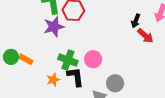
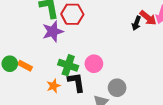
red arrow: (145, 36) -> (148, 18), moved

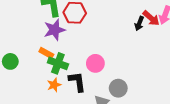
green cross: (68, 65) -> (58, 63), moved
orange rectangle: (25, 66) -> (46, 53), moved

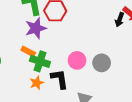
gray circle: (118, 88) -> (102, 63), moved

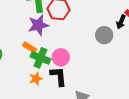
pink circle: (77, 60) -> (61, 57), moved
gray circle: (102, 63) -> (104, 35), moved

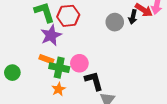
gray circle: (104, 35) -> (115, 22), moved
black L-shape: (59, 76) -> (94, 81), moved

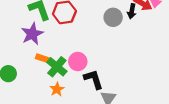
purple star: (51, 35) -> (32, 34), moved
green cross: (59, 68) -> (57, 67), turned 30

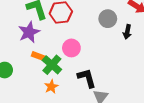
black arrow: (132, 11) -> (127, 32), moved
pink circle: (78, 61) -> (71, 48), moved

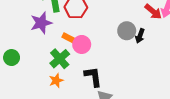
gray circle: (108, 19) -> (127, 31), moved
orange rectangle: (39, 56) -> (70, 38), moved

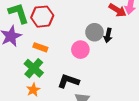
pink circle: (82, 44) -> (80, 50), moved
black L-shape: (93, 77) -> (68, 81), turned -55

